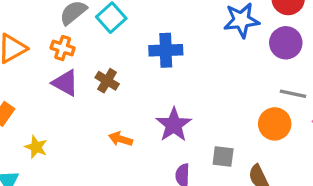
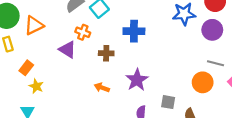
orange cross: (63, 48) -> (83, 32), moved
brown cross: (107, 81) -> (106, 53), moved, turned -32
yellow star: (36, 147) -> (36, 86), moved

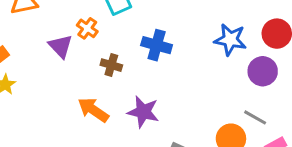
purple star: (137, 80) -> (143, 112), turned 30
orange arrow: (102, 88) -> (93, 110), size x1.5

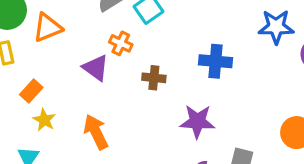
blue cross: (157, 45) -> (215, 61), moved
orange arrow: (93, 110) -> (96, 132), moved, turned 40

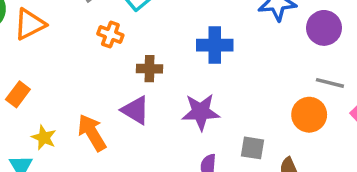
purple triangle: (96, 68) -> (136, 110), moved
yellow star: (44, 120) -> (44, 138), moved

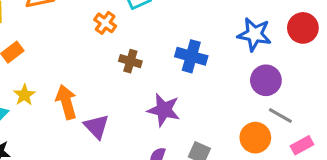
purple circle: (324, 28) -> (266, 80), moved
purple triangle: (136, 110) -> (96, 127), moved

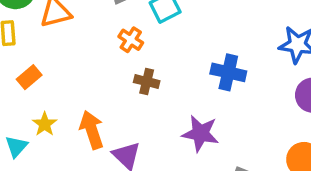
brown cross: (130, 61) -> (147, 82), moved

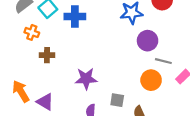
blue cross: (228, 72) -> (75, 17), moved

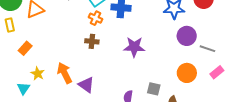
orange cross: (32, 32) -> (96, 18), moved
gray line: (163, 61) -> (207, 49), moved
purple star: (86, 79) -> (134, 47), moved

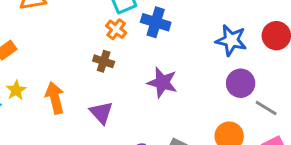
purple triangle: (86, 85) -> (101, 113), moved

